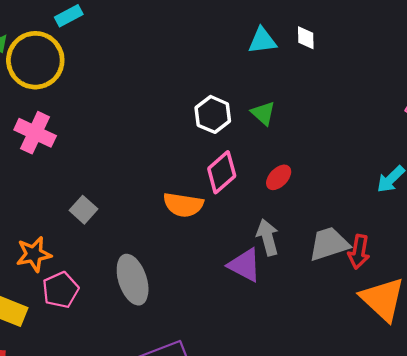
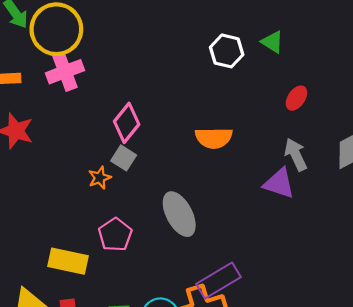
pink cross: (35, 133) -> (65, 72), moved, turned -36
pink diamond: (222, 172) -> (127, 123), moved
orange star: (34, 254) -> (100, 178), moved, size x0.7

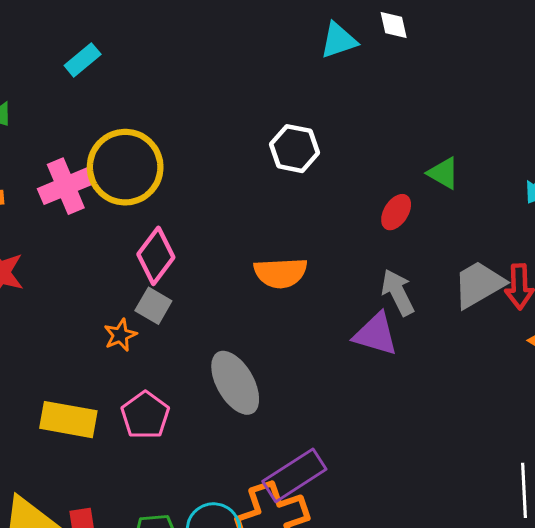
yellow circle: (56, 29) -> (125, 167), moved
green triangle: (272, 42) -> (443, 173), moved
yellow rectangle: (68, 261) -> (68, 420), moved

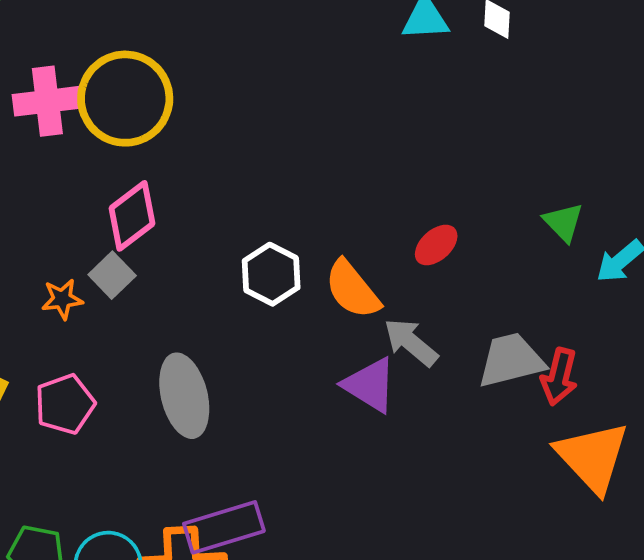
white hexagon: (294, 149) -> (271, 274), moved
green triangle: (443, 173) -> (563, 222), moved
orange semicircle: (281, 273) -> (352, 289), moved, turned 38
gray arrow: (398, 292) -> (411, 342), turned -39

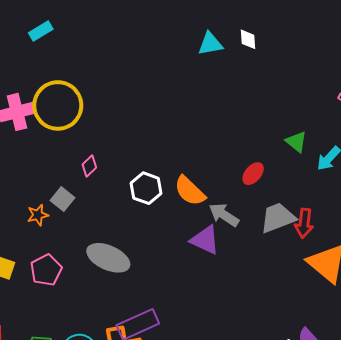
pink diamond: (132, 216) -> (89, 166), moved, size x0.6
red ellipse: (436, 245) -> (253, 174), moved
gray ellipse: (184, 396) -> (108, 258), turned -45

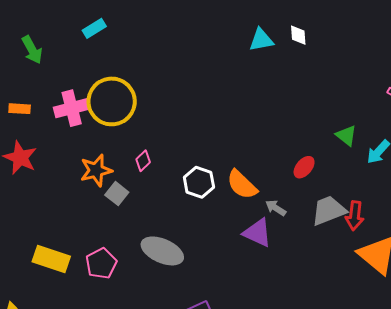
orange star: (38, 215) -> (96, 170), moved, size x1.5
gray arrow: (224, 215) -> (276, 208), size x0.7

